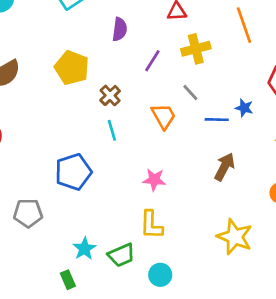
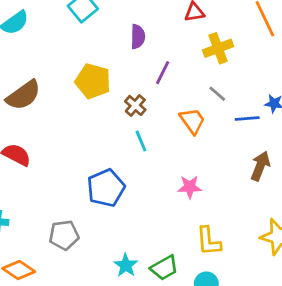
purple line: (152, 61) -> (163, 73), moved
yellow L-shape: (151, 225) -> (209, 241), moved

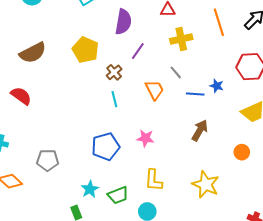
purple semicircle: (138, 37) -> (123, 22), size x1.4
blue pentagon: (106, 188) -> (105, 147), moved

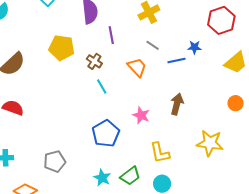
purple line: (138, 51) -> (111, 35), turned -30
brown arrow: (200, 130) -> (177, 104), moved
pink star: (145, 138) -> (141, 115), turned 30

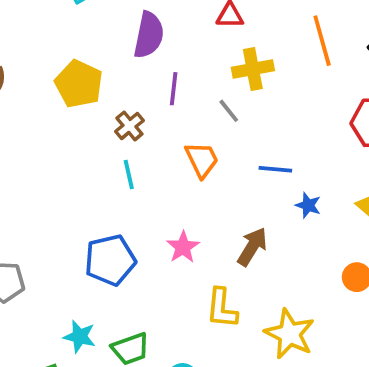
gray line: (153, 45) -> (229, 111), moved
blue star: (195, 47) -> (308, 205), moved
yellow L-shape: (160, 153) -> (222, 308), moved
cyan star: (102, 178) -> (80, 337), turned -30

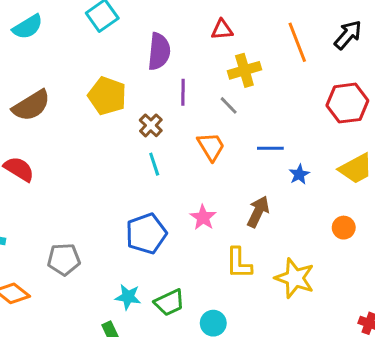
blue star: (308, 205) -> (299, 174), turned 30

